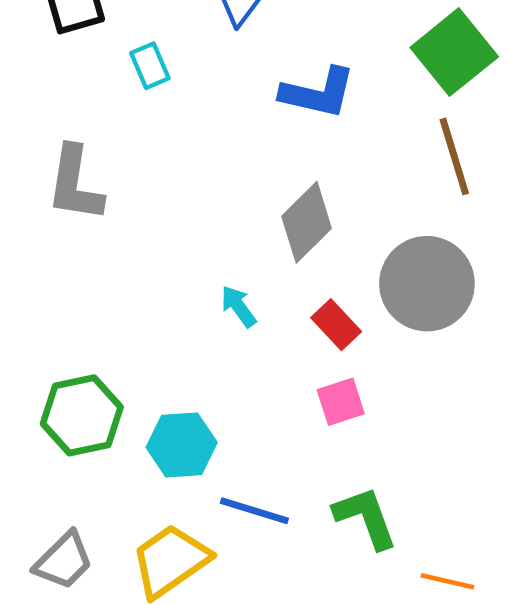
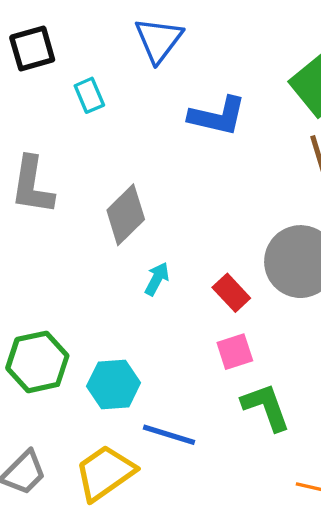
gray diamond: (307, 222) -> (126, 215), moved
cyan arrow: (238, 306) -> (157, 279), turned 64
green L-shape: (366, 518) -> (266, 407), moved

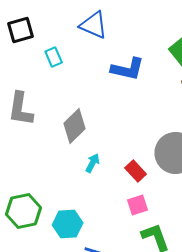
blue triangle: (159, 40) -> (94, 25), turned -44

